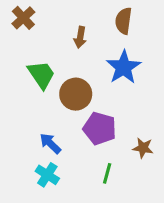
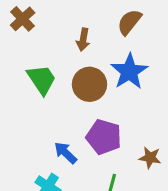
brown semicircle: (124, 21) -> (129, 22), turned 30
brown circle: (76, 94) -> (89, 84), moved
blue arrow: (50, 143) -> (66, 153), moved

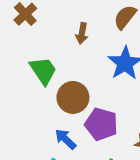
brown circle: (89, 84) -> (73, 97), moved

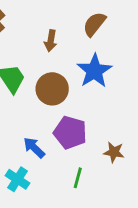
brown circle: (73, 97) -> (52, 89), moved

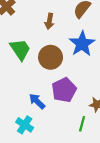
purple pentagon: (70, 133) -> (64, 90), turned 30
green line: (78, 178) -> (82, 124), moved

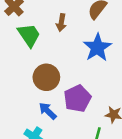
green trapezoid: (20, 49) -> (29, 35), moved
brown circle: (51, 57) -> (46, 77), moved

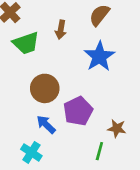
green trapezoid: (29, 35) -> (26, 43), turned 105

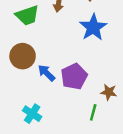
brown circle: (45, 88) -> (23, 56), moved
blue arrow: (46, 124) -> (46, 73), moved

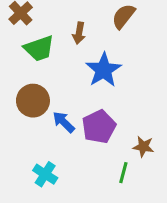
blue star: (93, 27) -> (103, 70), moved

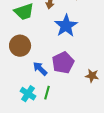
blue arrow: (64, 122) -> (40, 69), moved
green line: (123, 173) -> (47, 93), moved

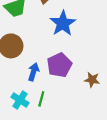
blue arrow: (40, 69) -> (33, 72), turned 63

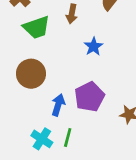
blue star: (63, 23) -> (93, 46), size x0.6

